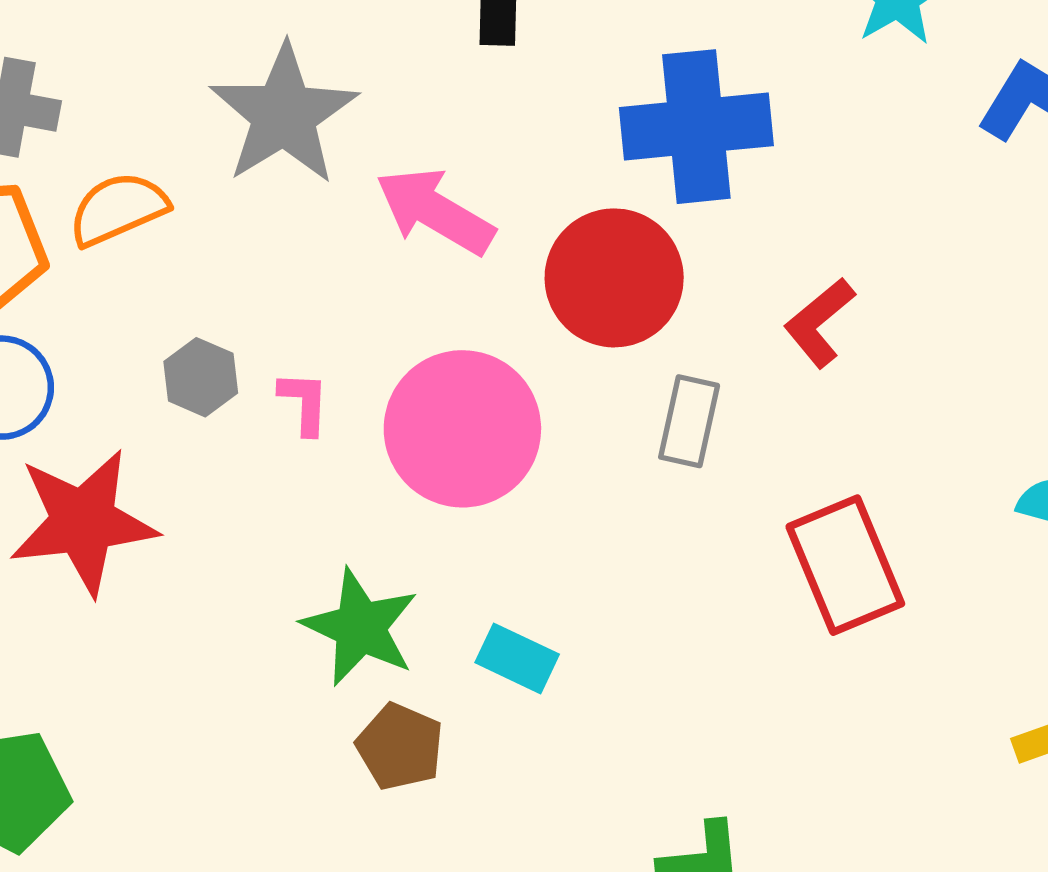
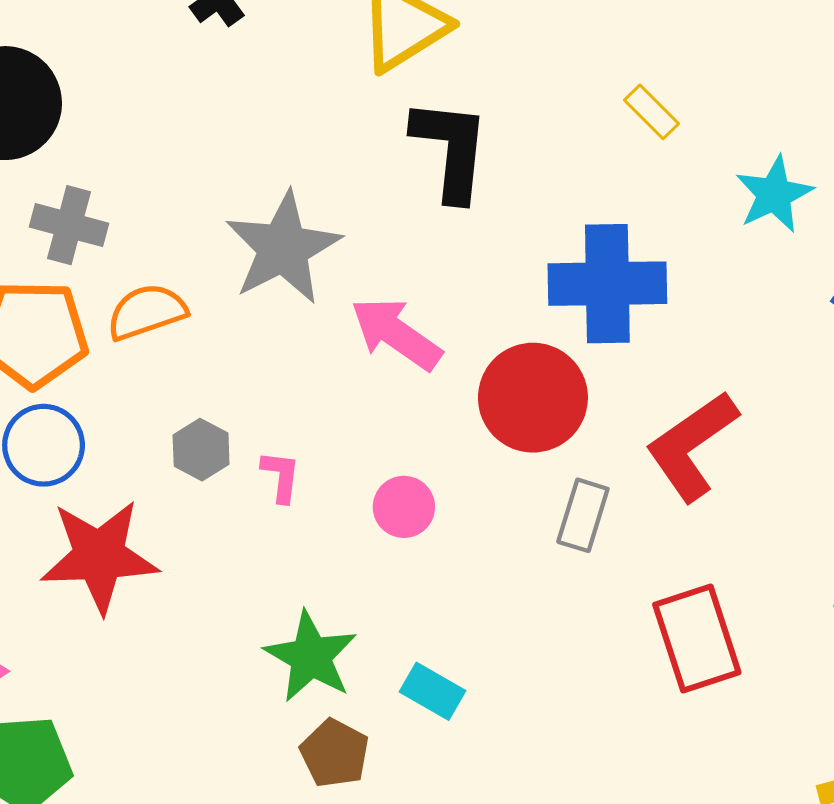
red L-shape: (819, 323) -> (692, 446), size x1.6
pink circle: (462, 429) -> (404, 507), size x0.5

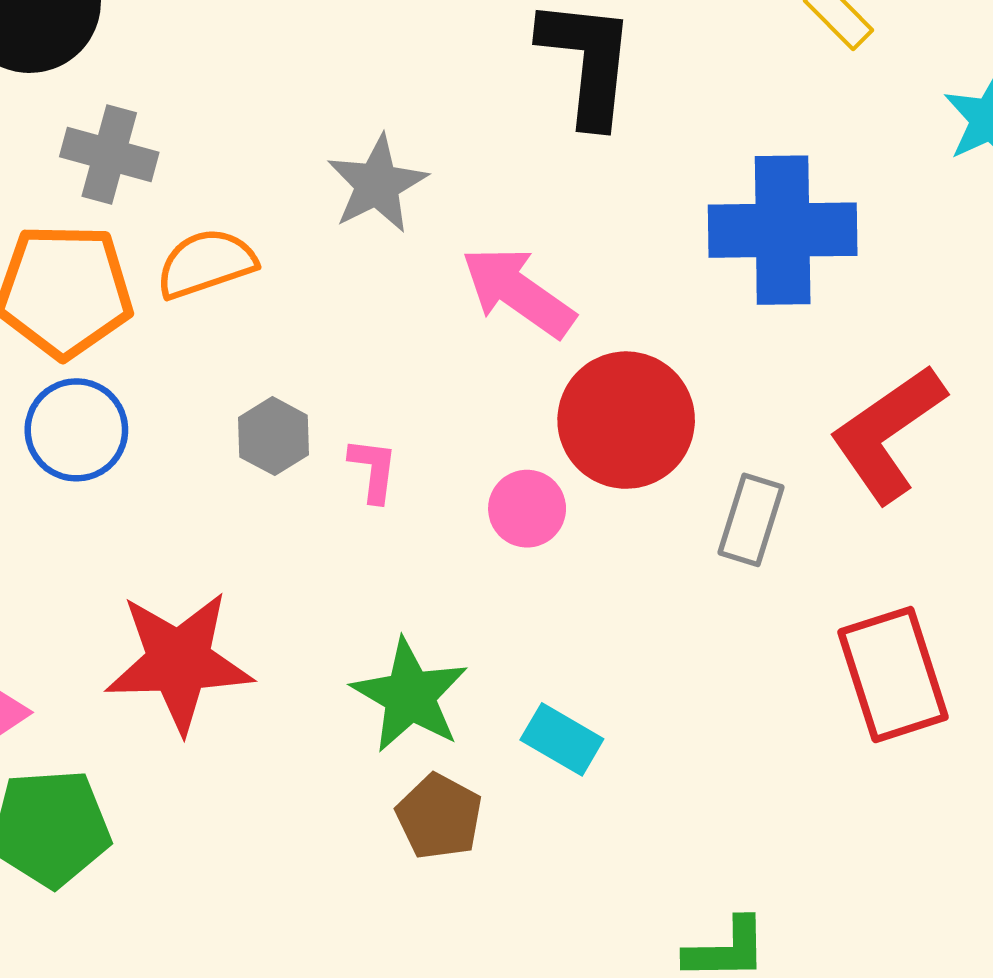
gray star: (283, 248) -> (377, 184), size x0.7
red circle: (533, 398) -> (626, 420), moved
red star: (99, 556) -> (179, 662), moved

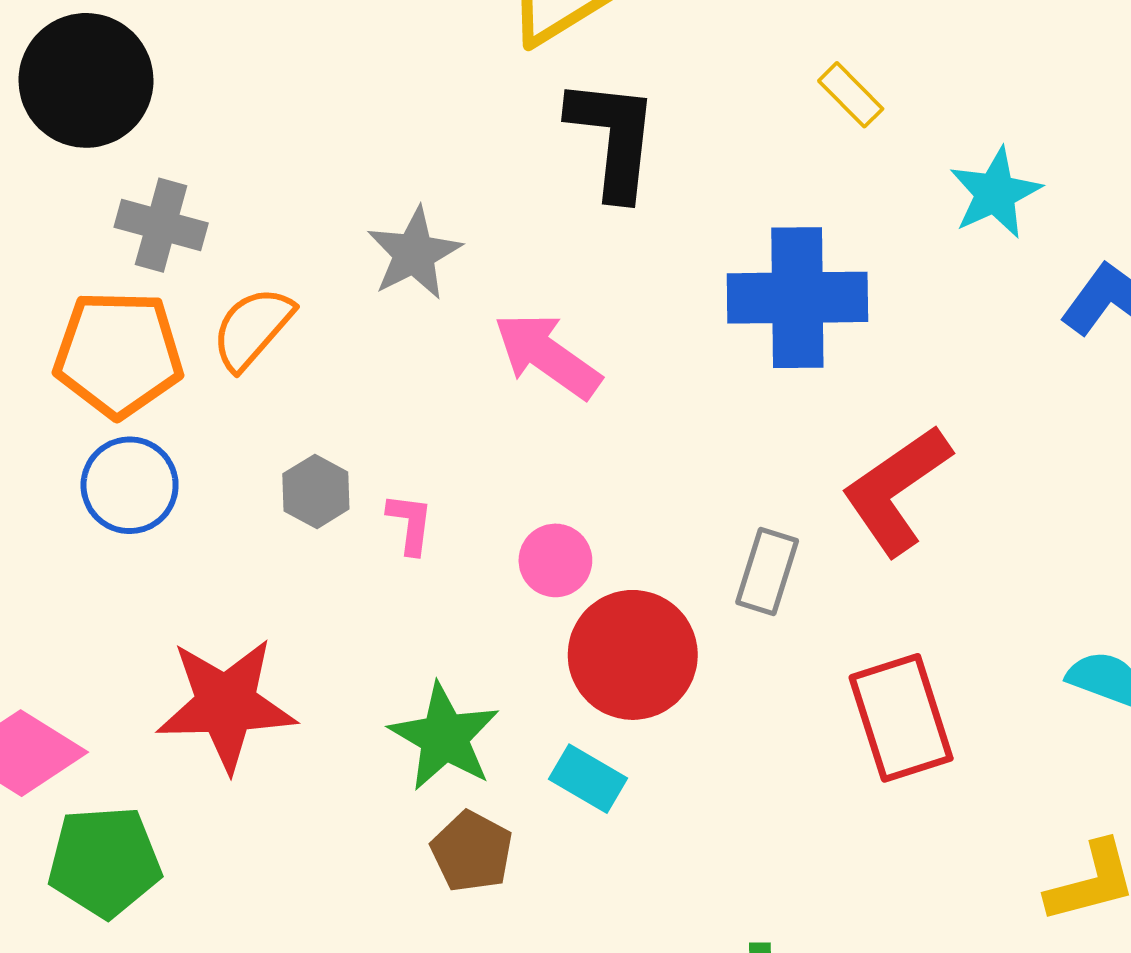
orange semicircle: (206, 263) -> (252, 328), turned -30
red circle: (626, 420) -> (633, 655), moved

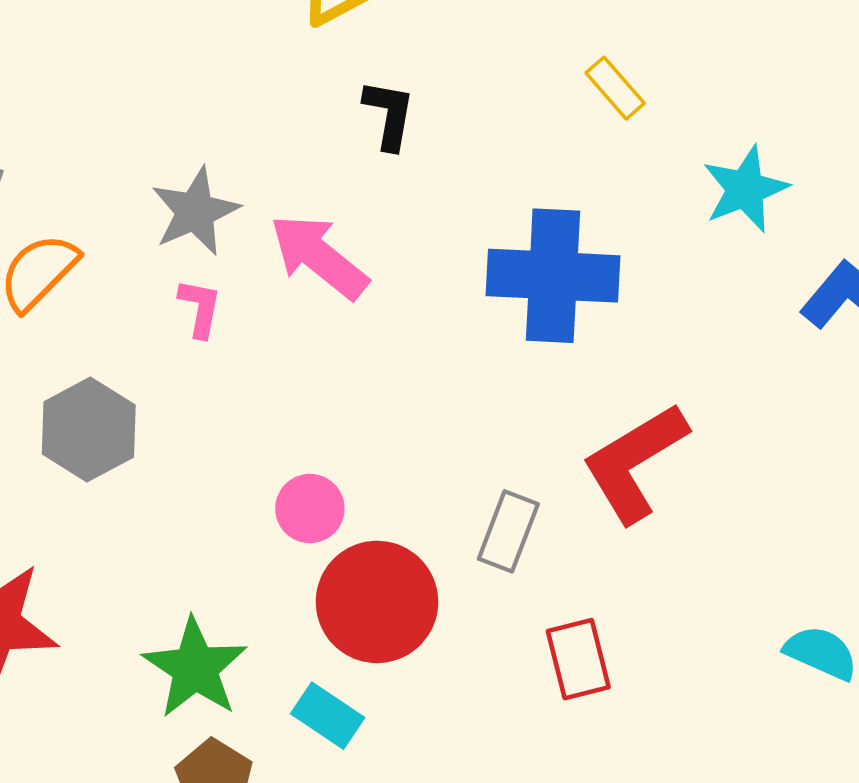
black L-shape: (613, 138) -> (389, 115), size x0.6
pink arrow: (547, 356) -> (319, 257), moved
gray hexagon: (316, 491) -> (89, 429), size x1.5
pink L-shape: (410, 524) -> (200, 308), moved
red rectangle: (901, 718) -> (578, 659), moved, size x0.7

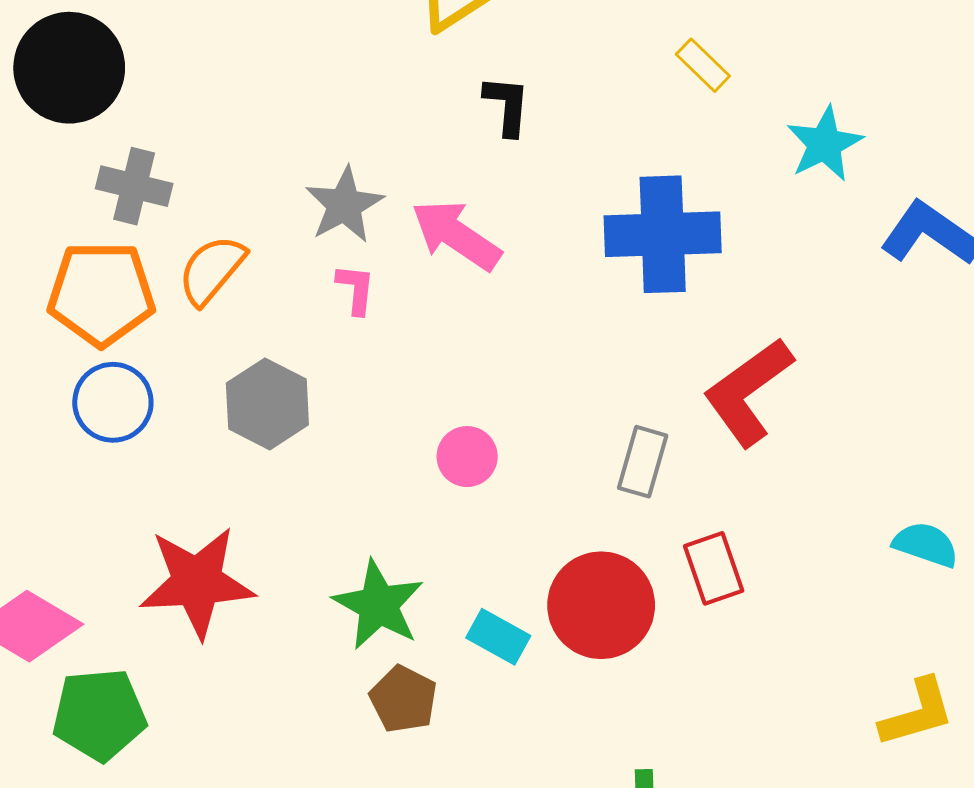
red circle: (377, 602) -> (601, 605), moved

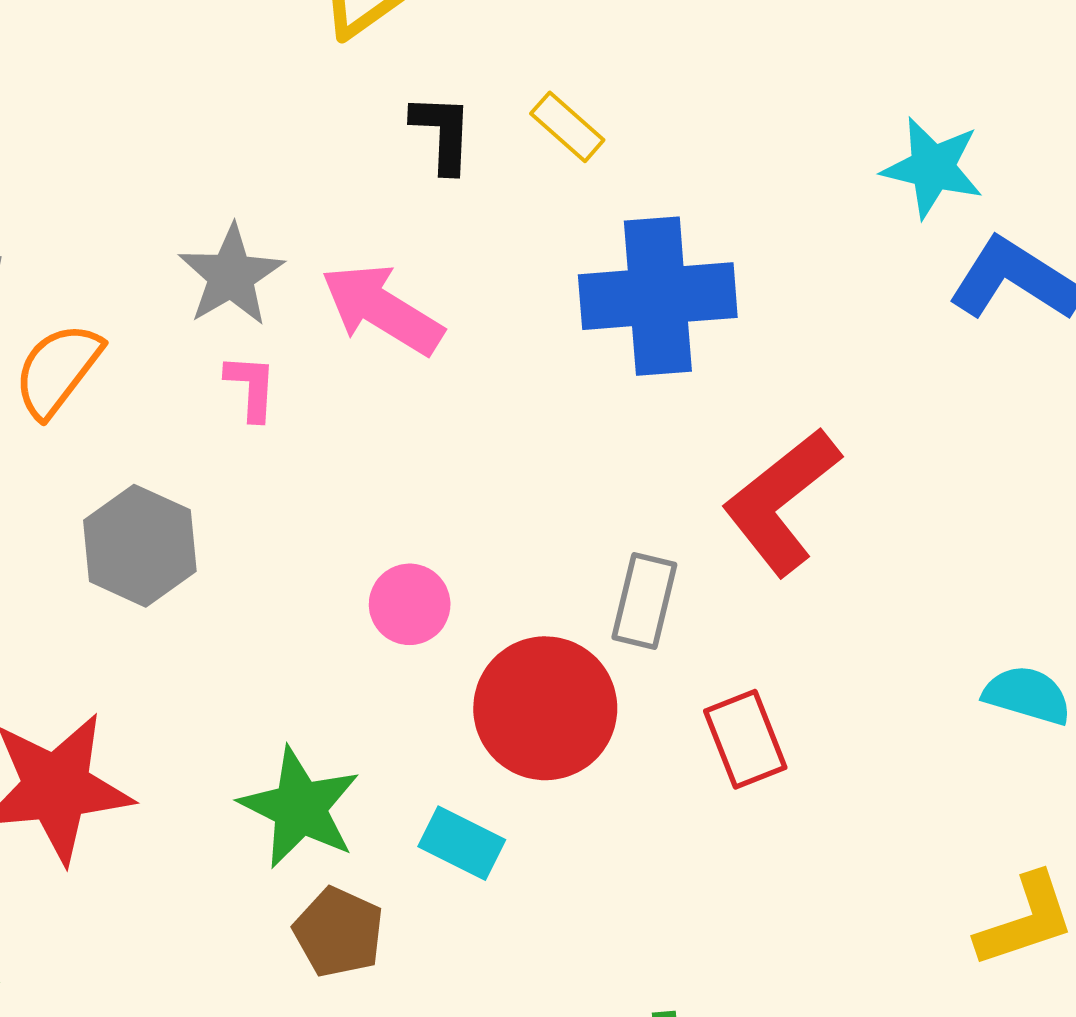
yellow rectangle: (703, 65) -> (567, 127), moved
cyan star: (825, 144) -> (933, 168), moved, turned -30
red circle: (601, 605) -> (545, 708), moved

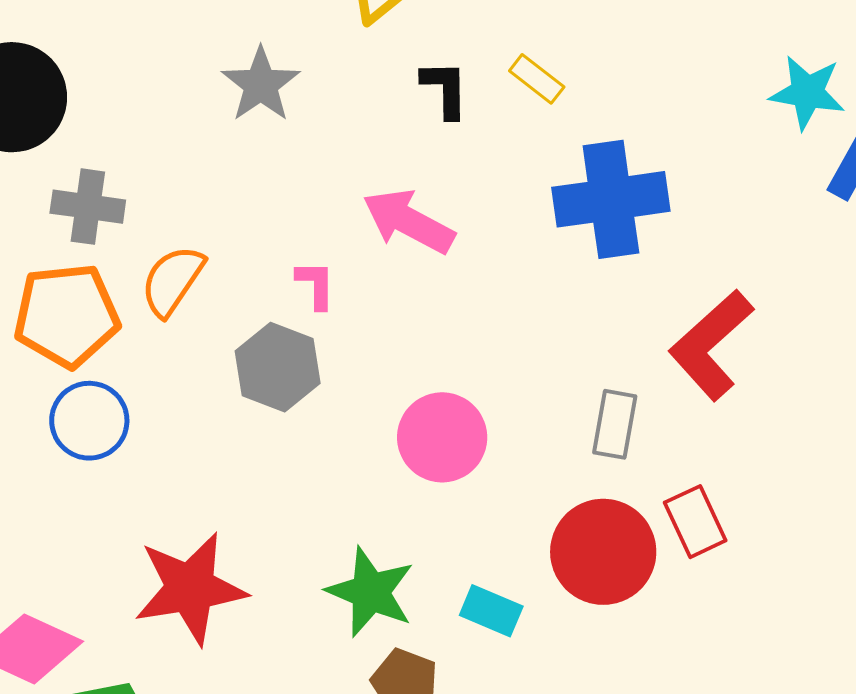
gray star: (231, 275) -> (261, 84), moved
gray hexagon: (140, 546) -> (278, 367), moved
pink circle: (410, 604) -> (442, 437), size x1.5
red circle: (545, 708) -> (603, 552), moved

